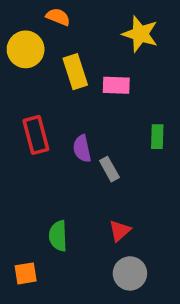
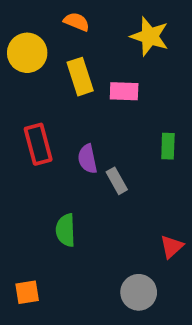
orange semicircle: (58, 17) -> (77, 22), moved
red triangle: (120, 231) -> (172, 247), moved
green semicircle: (58, 236) -> (66, 230), moved

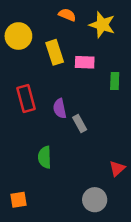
orange semicircle: (77, 22) -> (67, 15), moved
green rectangle: (168, 146) -> (115, 81), moved

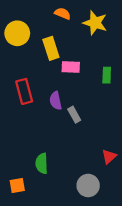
pink rectangle: (85, 62) -> (71, 67), moved
green semicircle: (45, 157) -> (42, 163), moved

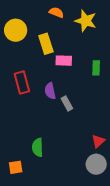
gray circle: (88, 186) -> (96, 164), moved

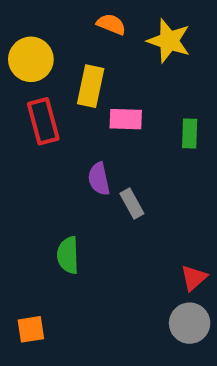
yellow rectangle: (46, 44) -> (91, 86), turned 30
red rectangle: (22, 83) -> (43, 121), moved
green semicircle: (38, 147) -> (68, 255), moved

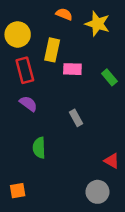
green rectangle: (190, 134) -> (109, 77), turned -42
purple semicircle: (99, 179) -> (28, 104), moved, turned 138
red triangle: (194, 278) -> (112, 161), turned -49
gray circle: (190, 323) -> (97, 192), moved

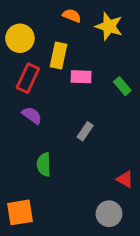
red rectangle: (25, 70) -> (28, 78), turned 40
gray rectangle: (76, 118) -> (85, 131), turned 63
orange square: (18, 191) -> (20, 212), size x1.5

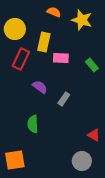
purple semicircle: (32, 115) -> (40, 87), moved

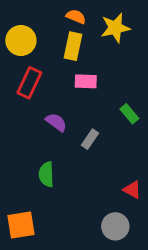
yellow star: (82, 20) -> (115, 28), turned -30
yellow rectangle: (44, 42) -> (73, 46), moved
green rectangle: (92, 65) -> (129, 114), moved

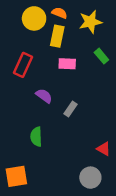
yellow circle: (21, 40) -> (34, 18), moved
green rectangle: (129, 114) -> (101, 56), moved

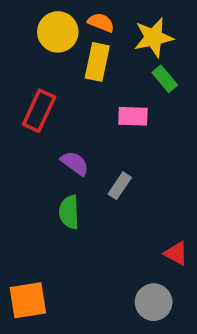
green rectangle: (101, 56) -> (165, 79), moved
pink rectangle: (67, 64) -> (133, 116), moved
green semicircle: (36, 137) -> (69, 212), moved

